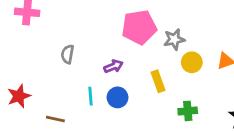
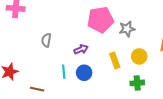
yellow circle: (192, 62) -> (139, 56), moved

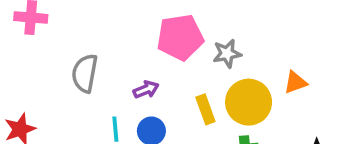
gray semicircle: (46, 40) -> (85, 73), size x1.5
yellow circle: (139, 56) -> (249, 102), size x1.6

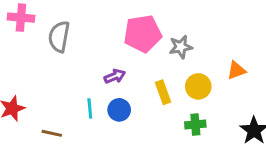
gray semicircle: (85, 73) -> (59, 37), moved
yellow circle: (249, 102) -> (198, 86), size x0.7

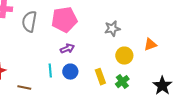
pink pentagon: (143, 34) -> (64, 20), moved
yellow rectangle: (163, 92) -> (100, 77), moved
green cross: (195, 125) -> (122, 82), turned -32

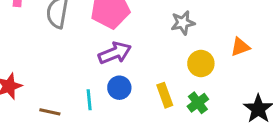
purple arrow: (67, 49) -> (115, 53), size x1.5
cyan line: (50, 71) -> (89, 100), moved

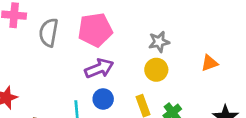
yellow circle: (201, 64) -> (156, 70), moved

